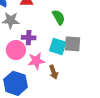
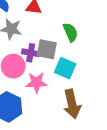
gray square: (73, 44) -> (47, 49), moved
brown arrow: (54, 72) -> (72, 104), moved, size x1.6

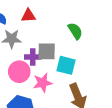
green semicircle: (70, 32) -> (75, 31), moved

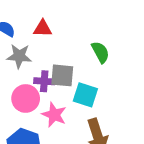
pink star: (43, 83) -> (54, 115), turned 30

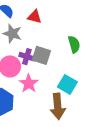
cyan square: (85, 95) -> (67, 84), moved

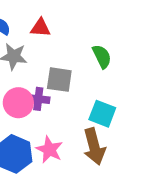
purple cross: (27, 57) -> (38, 99), moved
pink star: (29, 83) -> (49, 150), moved

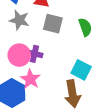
gray square: (59, 80) -> (53, 24), moved
pink star: (49, 150) -> (30, 79), moved

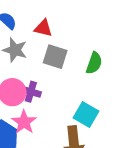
green semicircle: (85, 27) -> (94, 63), turned 36

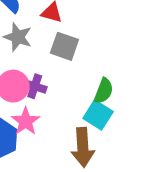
green semicircle: (94, 63) -> (104, 91), moved

